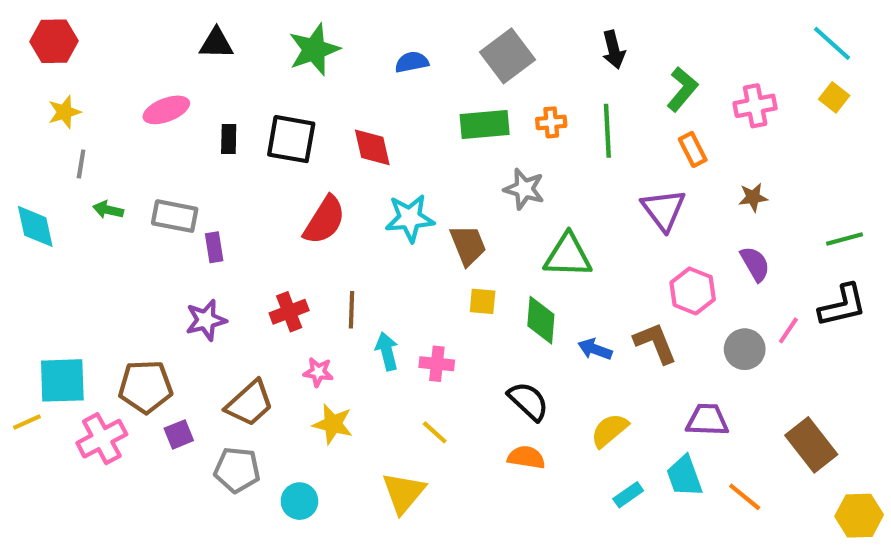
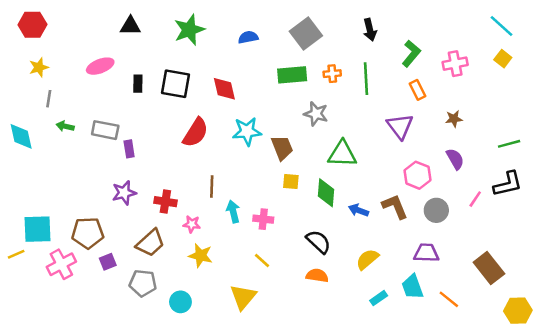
red cross: (289, 312) -> (165, 202), moved, turned 30
gray circle: (745, 349) -> (436, 210), moved

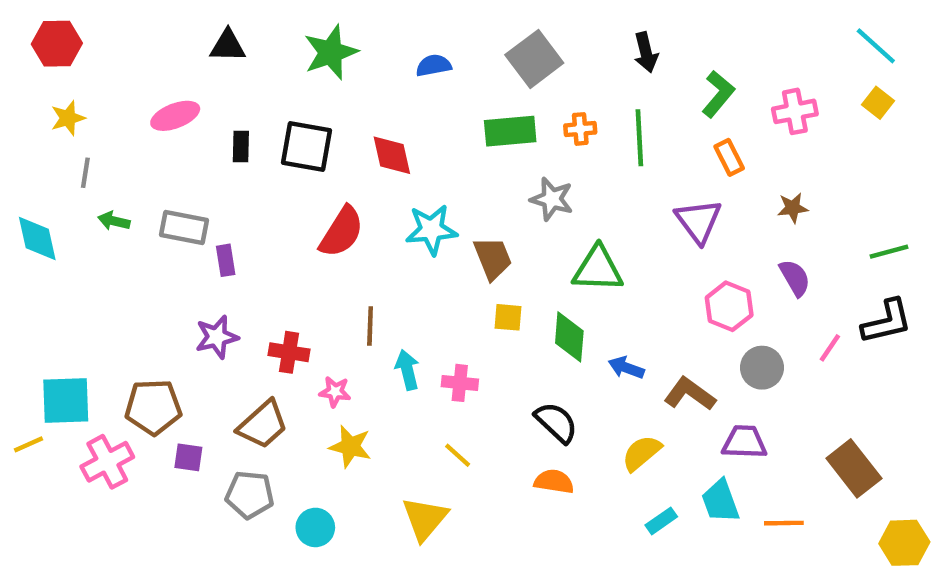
brown L-shape: (395, 207) -> (690, 394), moved, turned -32
purple square: (108, 262) -> (188, 457), turned 30
orange line: (449, 299) -> (784, 523), turned -40

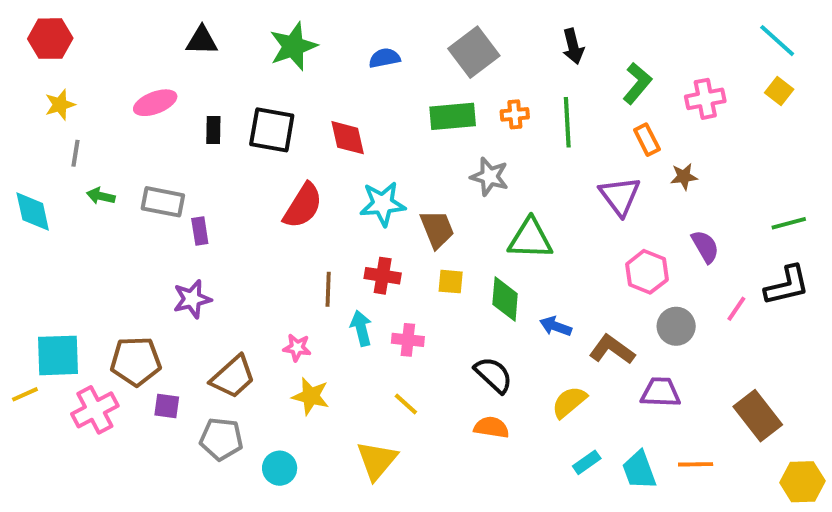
brown star: (793, 208) -> (684, 177), moved
red cross: (289, 352) -> (383, 276), moved
cyan trapezoid: (720, 501) -> (639, 470), moved

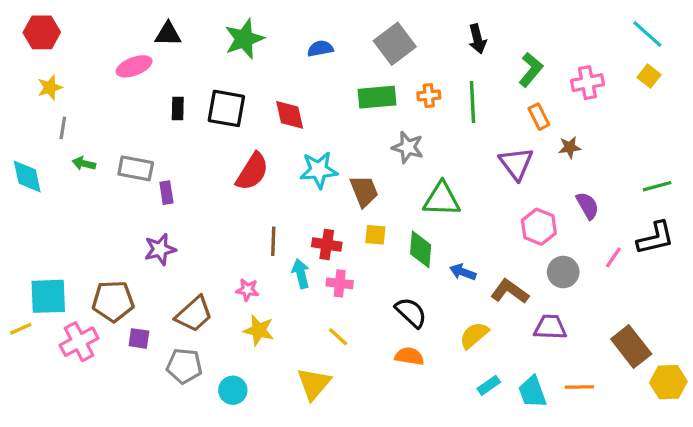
pink ellipse: (155, 103) -> (134, 66), moved
red cross: (383, 276) -> (327, 244), moved
yellow hexagon: (802, 482) -> (668, 382), moved

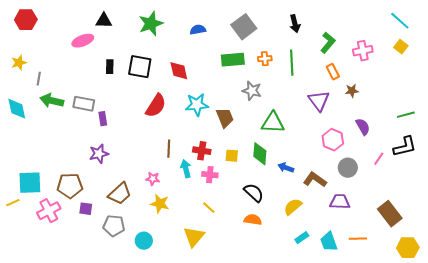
yellow star: (50, 87) -> (19, 63), moved
green arrow: (84, 164) -> (52, 101), size x1.6
yellow square: (375, 235) -> (232, 156), moved
yellow hexagon: (668, 382) -> (408, 248), moved

